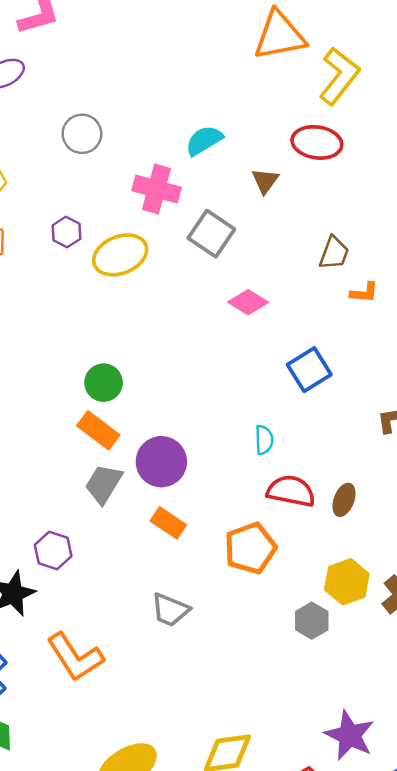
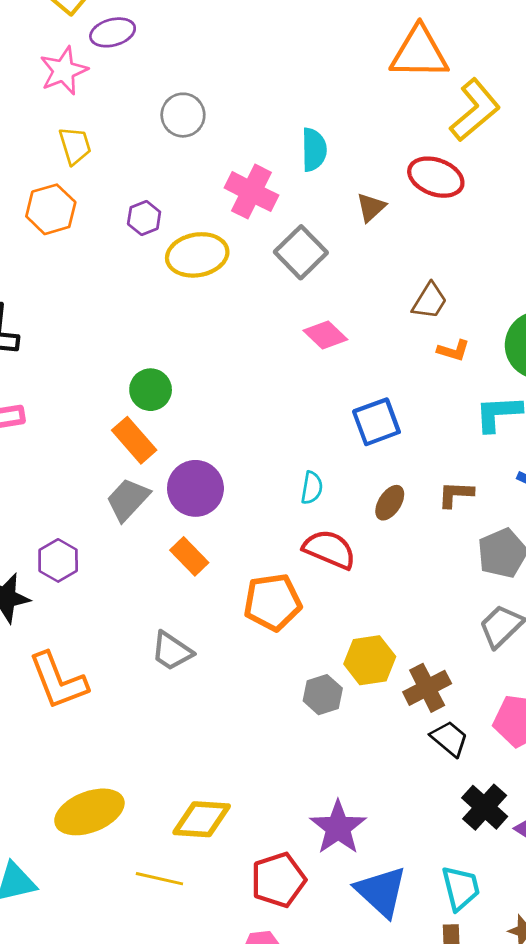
cyan semicircle: (204, 140) -> (314, 150), turned 108
brown ellipse: (344, 500) -> (390, 503), moved

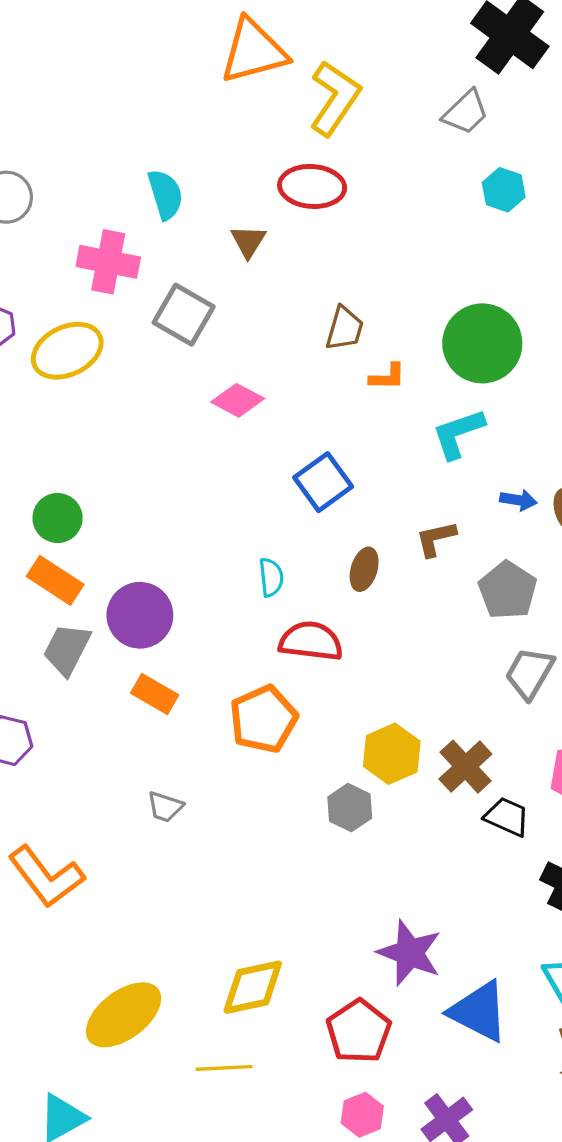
gray trapezoid: (172, 651) -> (165, 807), size x0.7

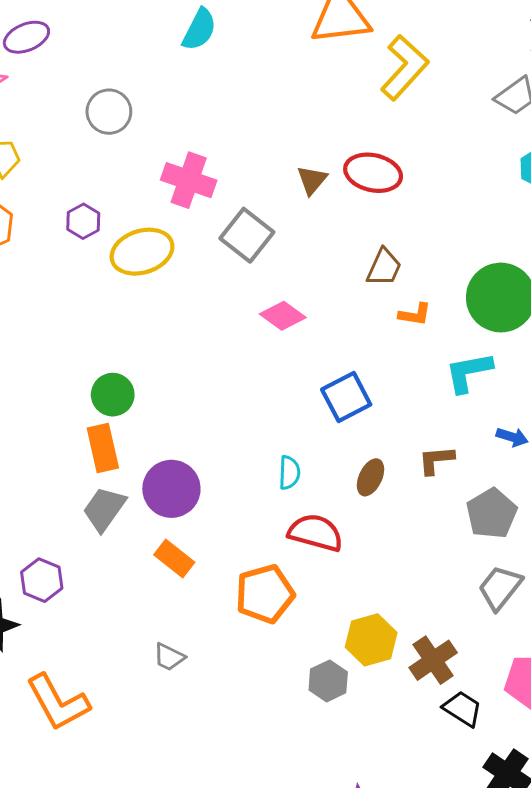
red ellipse: (312, 186) -> (373, 173), moved
cyan semicircle: (165, 194) -> (199, 30), moved, turned 36
orange rectangle: (55, 580) -> (103, 448), turned 36

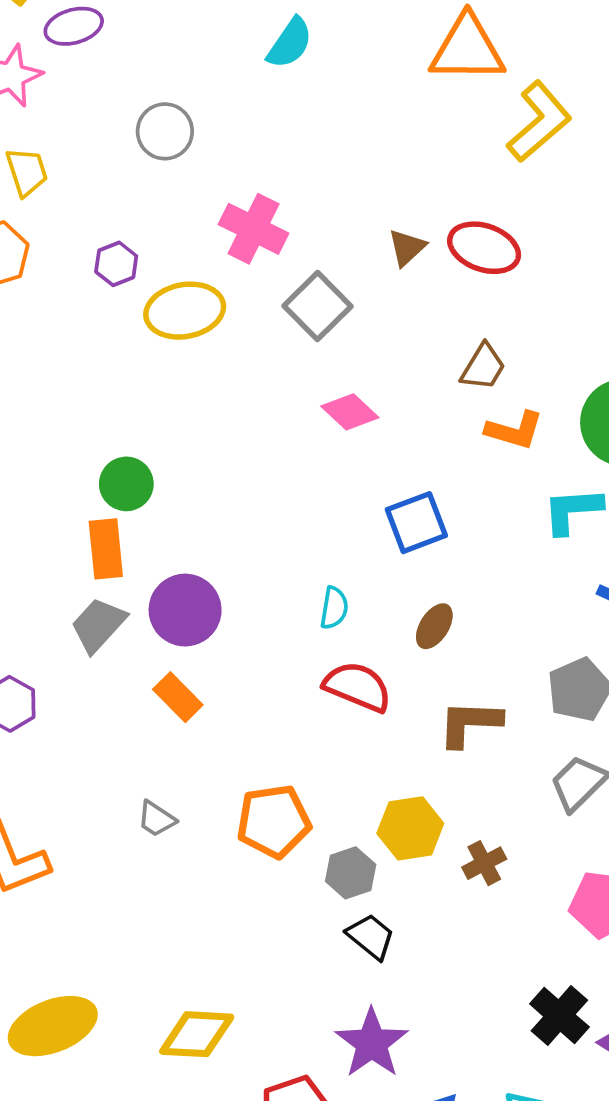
orange L-shape: (415, 314) -> (514, 430), size x1.4
brown L-shape: (436, 460) -> (470, 723), moved, size x1.4
orange pentagon: (265, 594) -> (274, 821), moved
brown cross: (433, 660) -> (484, 863), size x0.7
black trapezoid: (462, 709) -> (371, 937), moved

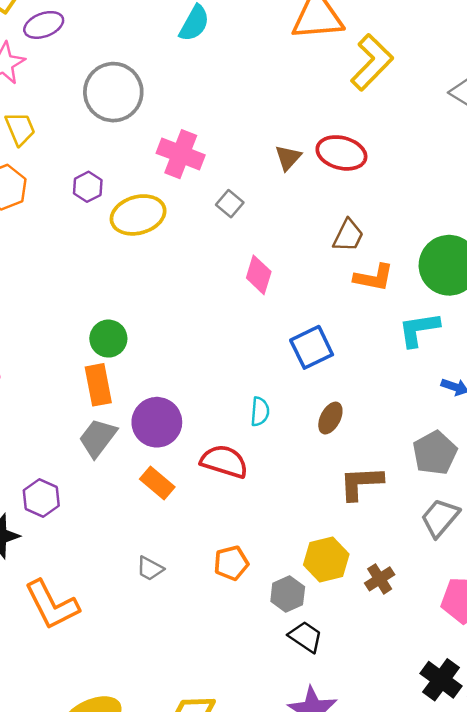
gray circle: (165, 131) -> (113, 92), size x1.5
gray square: (318, 306) -> (230, 204), size x0.6
pink diamond: (350, 412) -> (259, 275), turned 69
red semicircle: (358, 687) -> (224, 461), moved
orange pentagon: (274, 821) -> (231, 563), size x0.7

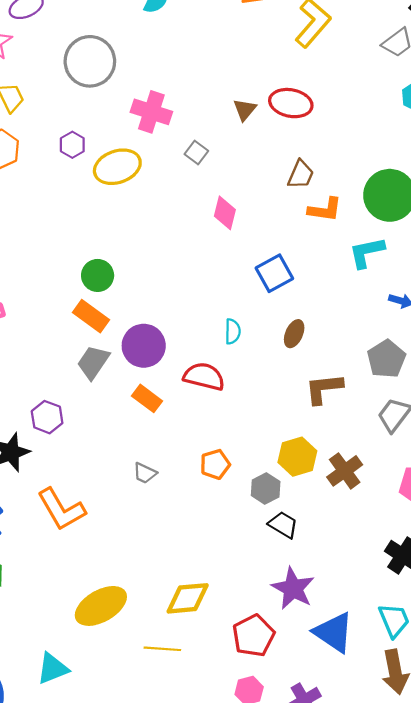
orange rectangle: (98, 385) -> (91, 316), turned -40
brown cross: (380, 579) -> (345, 471), size x1.4

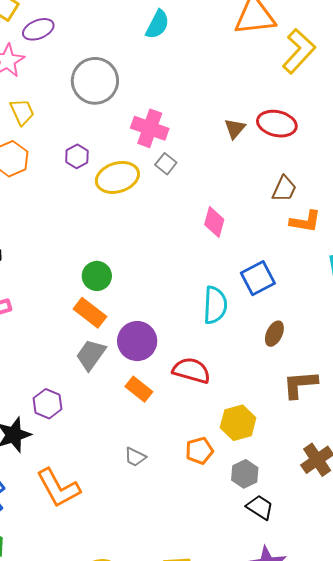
gray square: (196, 152) -> (166, 164), moved
cyan semicircle: (233, 331) -> (215, 305), moved, size x1.6
yellow hexagon: (297, 457) -> (238, 423), moved

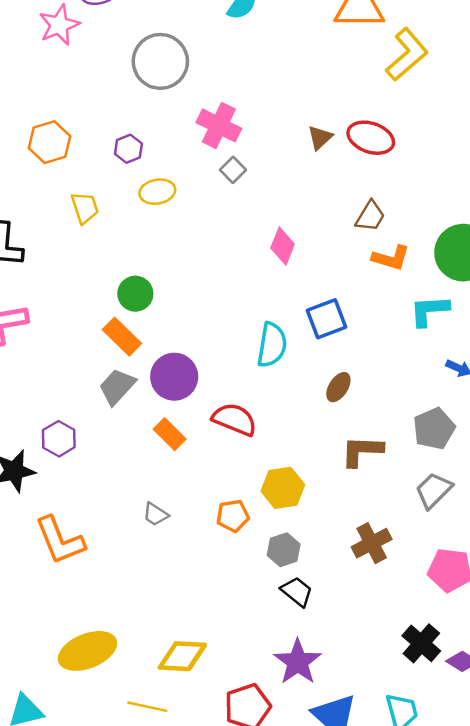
yellow trapezoid: (22, 112) -> (85, 208), moved
yellow ellipse: (117, 177) -> (157, 192), moved, size x0.7

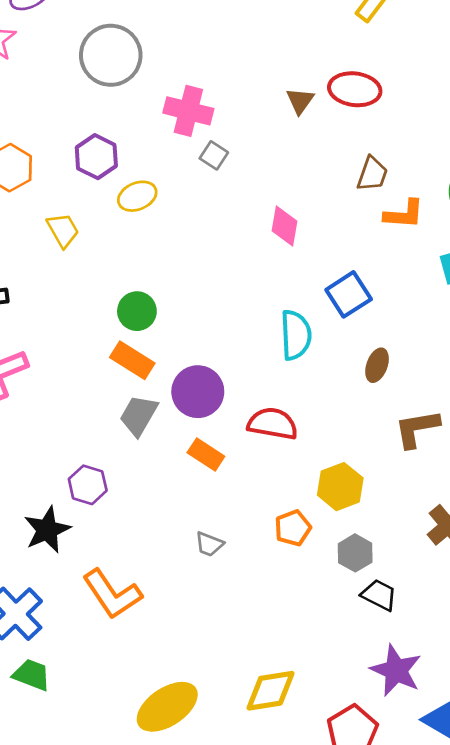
purple hexagon: (128, 149) -> (96, 157), size x1.4

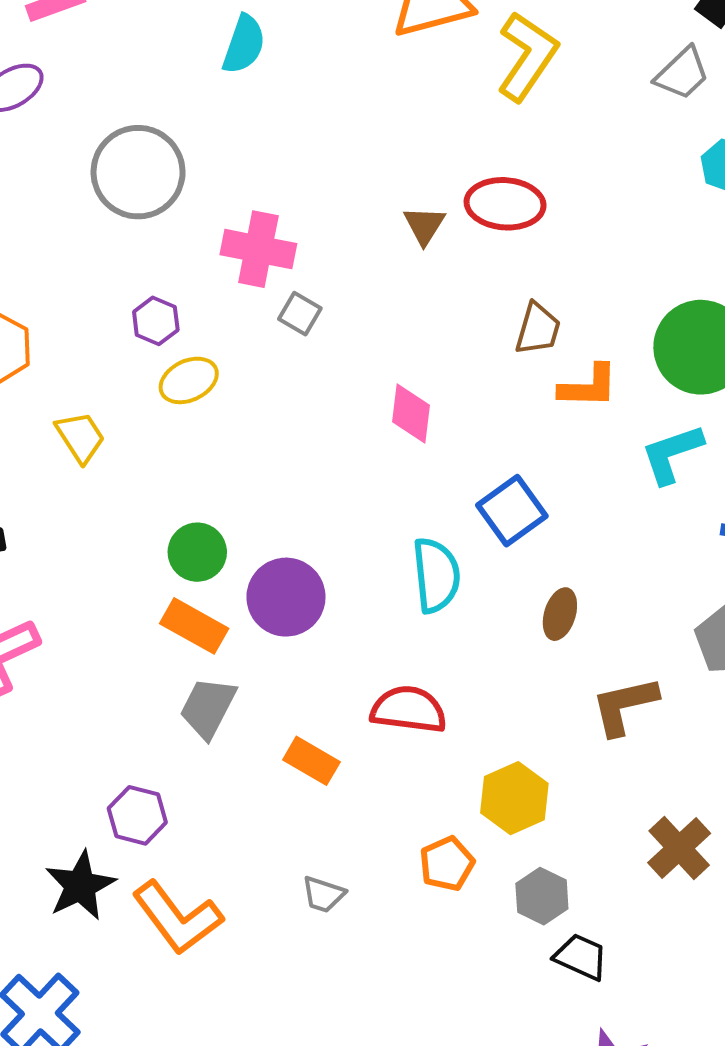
purple hexagon: (96, 157) -> (156, 321), moved, size x0.7
purple circle: (198, 392) -> (286, 597), moved
orange L-shape: (112, 594) -> (177, 918), moved

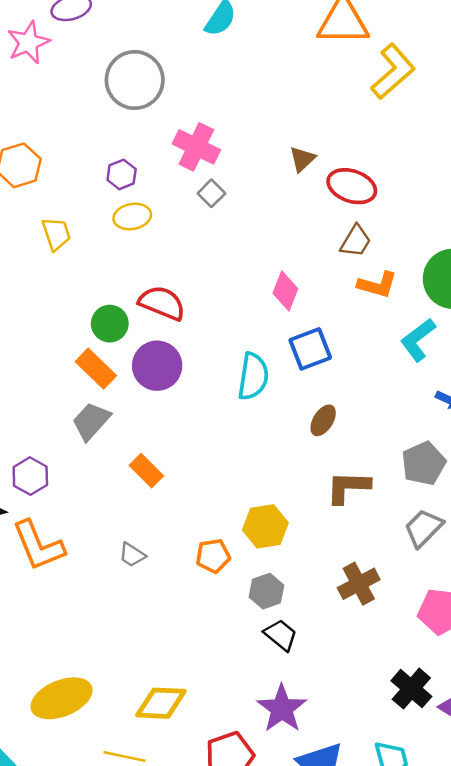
red ellipse: (505, 204) -> (352, 186), moved
pink diamond: (411, 413) -> (285, 291), moved
cyan L-shape: (672, 454) -> (418, 340), turned -33
red semicircle: (409, 710) -> (162, 303), moved

